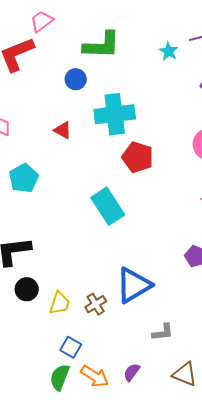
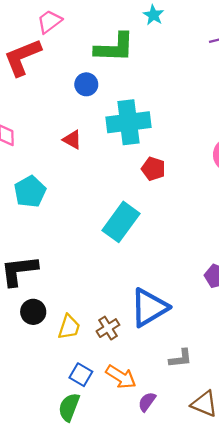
cyan star: (169, 51) -> (153, 15), moved
red pentagon: (138, 157) -> (153, 169), size x0.7
cyan rectangle: (108, 206) -> (121, 222), turned 69
orange arrow: (95, 376) -> (121, 377), moved

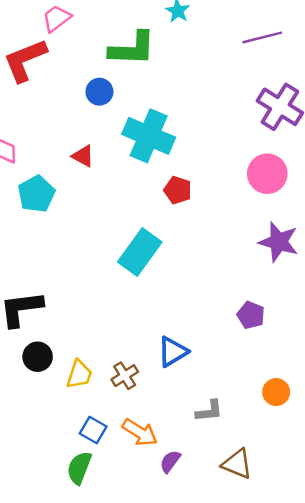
cyan cross: (129, 122) -> (149, 136), turned 30
cyan pentagon: (30, 192) -> (36, 194), moved
blue triangle: (149, 307) -> (173, 352), size x0.7

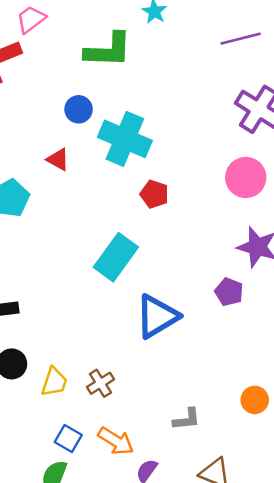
blue circle: (99, 92) -> (79, 109), moved
purple pentagon: (251, 315) -> (229, 292), moved
blue triangle: (173, 352) -> (157, 316), moved, size x1.4

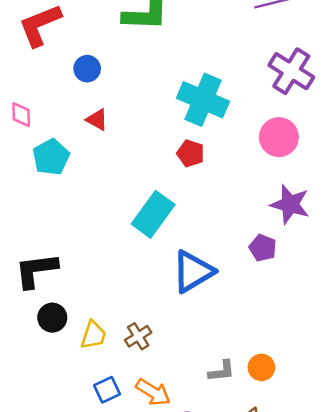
blue circle: (79, 109) -> (87, 69), moved
cyan cross: (125, 139) -> (203, 100), moved
orange circle: (255, 400) -> (261, 367), moved
blue square: (68, 439) -> (107, 390), turned 35

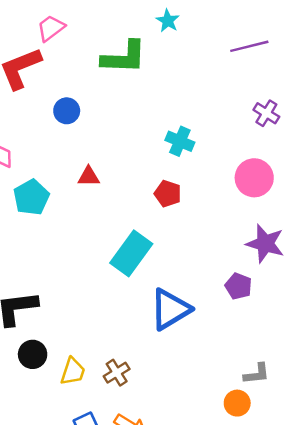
purple cross: (291, 71) -> (266, 113), size x0.6
cyan cross: (203, 100) -> (180, 141), size x0.6
red triangle: (97, 120) -> (89, 177), moved, turned -30
gray L-shape: (222, 371) -> (257, 374), moved

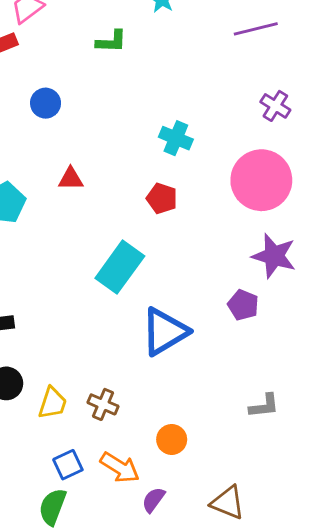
green L-shape: (124, 57) -> (111, 41), size x0.6
pink circle: (254, 178) -> (261, 180), size x1.4
brown cross: (117, 373) -> (103, 404), turned -35
orange circle: (237, 403) -> (172, 439), moved

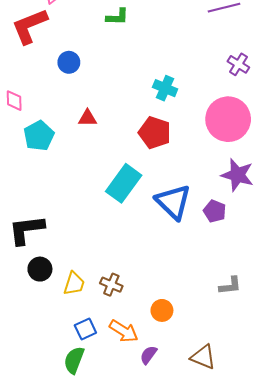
red pentagon: (162, 198) -> (155, 133), size x1.4
blue triangle: (165, 332) -> (173, 202), moved, turned -45

